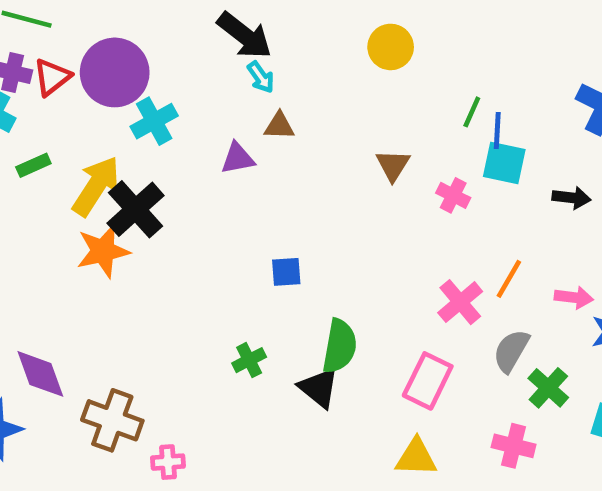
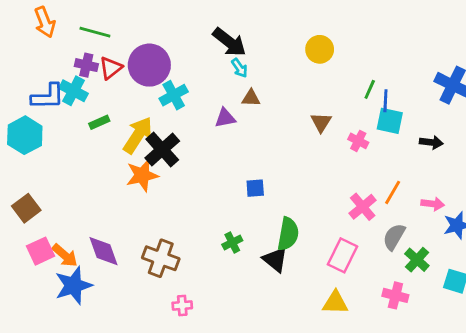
brown cross: (112, 420) -> (161, 258), moved

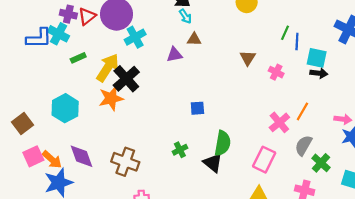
cyan square: (390, 121) -> (317, 58), moved
cyan hexagon: (25, 135) -> (65, 108), moved
black arrow: (431, 142) -> (319, 73), moved
pink arrow: (433, 204) -> (343, 119), moved

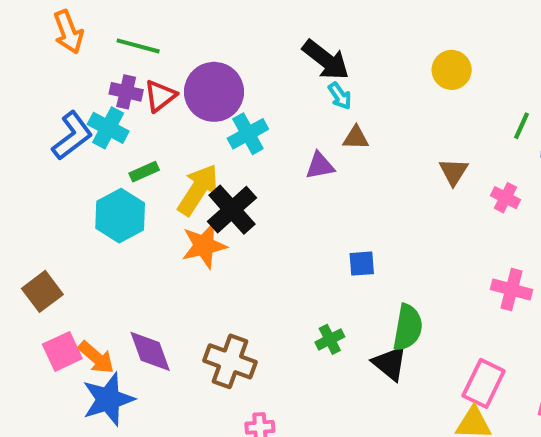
blue L-shape: (39, 38) -> (72, 136), turned -36
cyan hexagon: (65, 108) -> (120, 216), moved
pink cross: (279, 122) -> (512, 289), turned -35
pink rectangle: (264, 160) -> (484, 383), moved

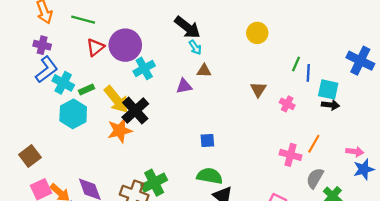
purple cross: (126, 92) -> (42, 45), moved
cyan cross: (108, 128) -> (63, 83), moved
yellow arrow: (198, 190) -> (116, 99), turned 108
green semicircle: (408, 327) -> (210, 176), moved, turned -90
green cross: (330, 339) -> (154, 183), moved, size x1.6

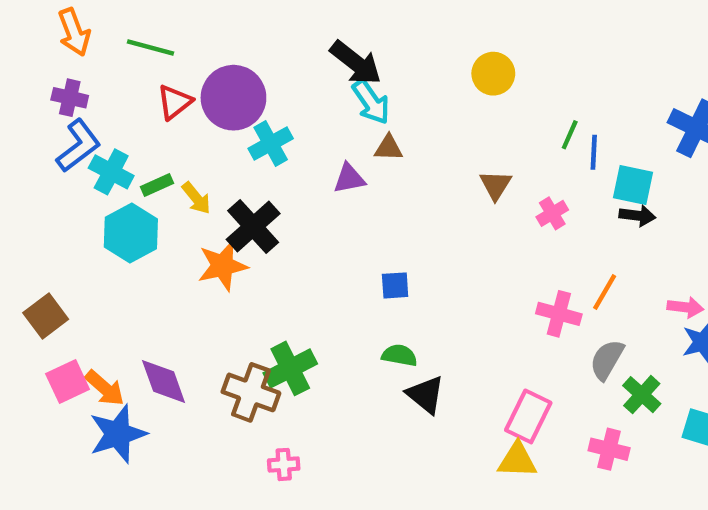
cyan arrow: (195, 47) -> (371, 102), size x1.5
yellow arrow: (116, 99) -> (196, 198), moved, size x0.6
pink cross: (287, 104) -> (552, 213), turned 32
green semicircle: (210, 176) -> (399, 355), size x0.7

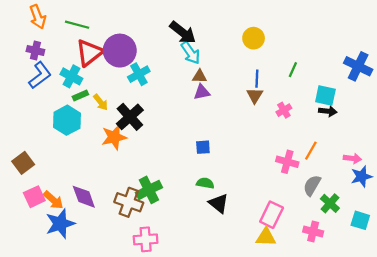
red triangle: (175, 102) -> (89, 53), size x1.5
blue line: (594, 152) -> (257, 79), moved
cyan cross: (111, 172) -> (71, 76), moved
purple triangle: (349, 178) -> (202, 92), moved
pink cross: (284, 464) -> (146, 239), size x1.5

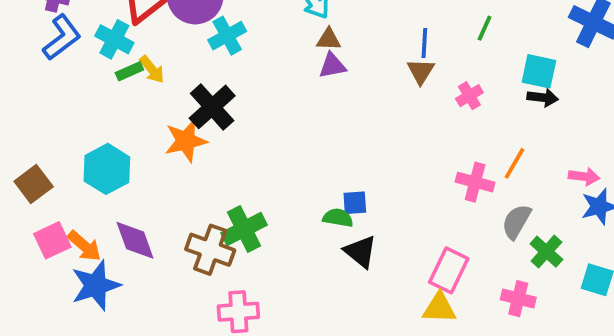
yellow arrow: (101, 102) -> (152, 69), moved
cyan hexagon: (67, 120) -> (107, 169), moved
blue square: (203, 147) -> (355, 203), moved

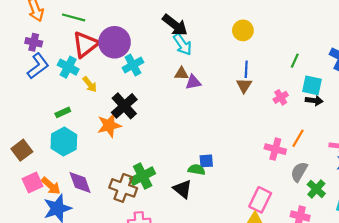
green line: (484, 28) -> (295, 61), moved
brown triangle: (329, 39) -> (181, 74), moved
green rectangle: (129, 71) -> (63, 112), moved
pink cross: (469, 96) -> (281, 97), moved
black triangle: (360, 252) -> (183, 189), moved

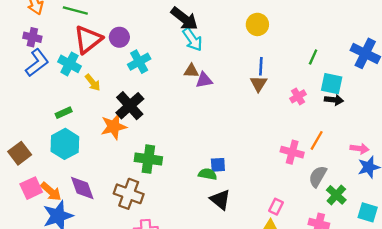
purple circle: (115, 42) -> (119, 37), size x0.6
green cross: (143, 176) -> (148, 159), moved, turned 35
black triangle: (183, 189) -> (220, 200), moved
pink rectangle: (260, 200) -> (276, 207), size x0.6

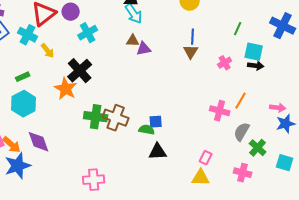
orange star: (114, 127) -> (66, 89), turned -30
brown cross: (129, 194) -> (116, 118), moved
black triangle: (220, 200) -> (158, 152), turned -42

